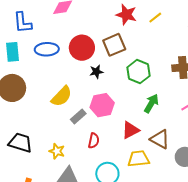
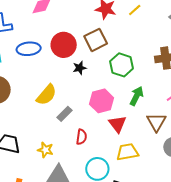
pink hexagon: (102, 105) -> (101, 101), moved
red triangle: (130, 130) -> (117, 124), turned -36
brown triangle: (160, 139) -> (156, 122), moved, turned 35

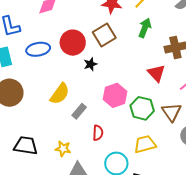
green hexagon: (122, 65) -> (142, 108), moved
green arrow: (137, 96) -> (145, 28), moved
red triangle: (117, 124) -> (156, 73), moved

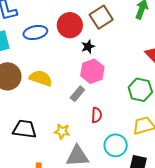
yellow semicircle: (60, 94) -> (41, 78), moved, turned -105
pink hexagon: (115, 95) -> (92, 71), moved

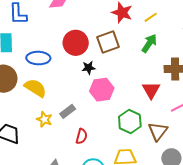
blue ellipse: (35, 33) -> (38, 58), moved
pink hexagon: (92, 71) -> (102, 90), moved
yellow star: (62, 131) -> (44, 119), moved

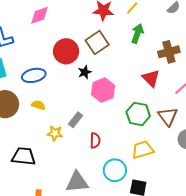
yellow semicircle: (35, 88) -> (38, 105), size x0.6

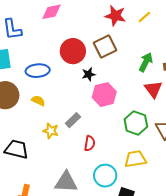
green arrow: (137, 34) -> (146, 62), moved

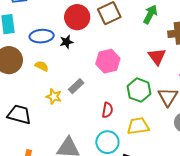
green arrow: (146, 62) -> (150, 14), moved
black star: (89, 74) -> (66, 42), moved
red semicircle: (90, 143) -> (107, 110), moved

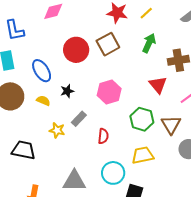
blue ellipse: (42, 36) -> (42, 71), turned 65
black star: (66, 42) -> (67, 91), moved
red semicircle: (107, 110) -> (103, 136), moved

